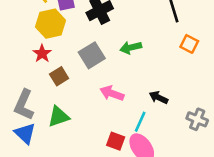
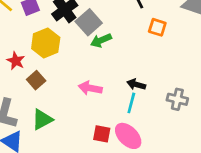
yellow hexagon: (51, 24) -> (46, 43), moved
gray square: (92, 55) -> (89, 22), moved
cyan line: (140, 122) -> (131, 103), moved

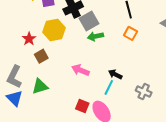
orange square: (157, 27) -> (131, 33), moved

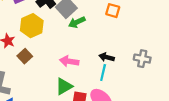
green triangle: (40, 86) -> (64, 86), moved
gray cross: (144, 92) -> (142, 59), moved

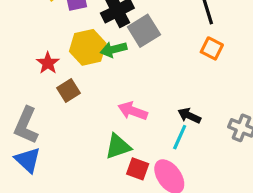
green arrow: (77, 22) -> (114, 49), moved

